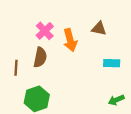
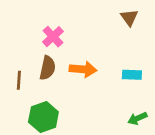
brown triangle: (99, 29) -> (129, 18), moved, turned 42
orange arrow: (70, 40) -> (83, 69), moved, turned -70

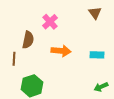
pink cross: (53, 37) -> (50, 22), moved
brown semicircle: (48, 68) -> (28, 40), moved

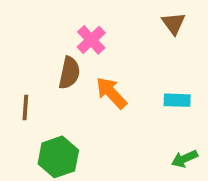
brown semicircle: (28, 40) -> (69, 73), moved
orange arrow: (61, 51) -> (111, 93), turned -138

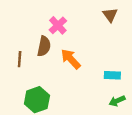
cyan rectangle: (177, 100) -> (112, 75), moved
brown line: (25, 108) -> (20, 59), moved

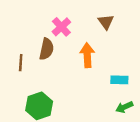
brown triangle: (110, 15) -> (106, 22), moved
orange arrow: (71, 59) -> (87, 55), moved, turned 40

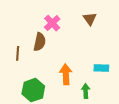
orange arrow: (87, 55) -> (66, 74), moved
green arrow: (124, 107) -> (86, 91), moved, turned 112

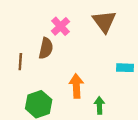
brown triangle: (90, 19) -> (104, 21), size x1.5
cyan rectangle: (101, 68) -> (125, 68), moved

